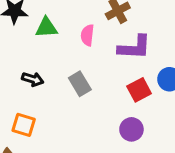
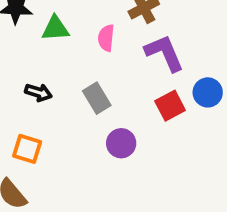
purple L-shape: (134, 47) -> (164, 53), turned -116
purple circle: (131, 129) -> (121, 143), moved

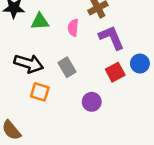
black arrow: (38, 92) -> (29, 64), size x1.6
purple circle: (121, 143) -> (92, 102), moved
orange square: (27, 149) -> (40, 92), moved

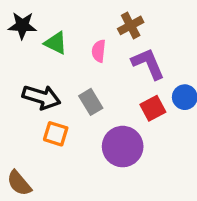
green triangle: (40, 21) -> (56, 43), turned 30
purple circle: (92, 102) -> (123, 147), size x1.6

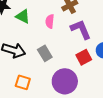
orange square: (56, 134) -> (23, 82), moved

